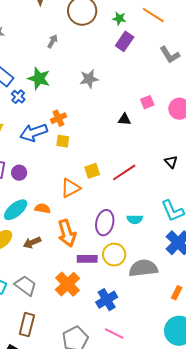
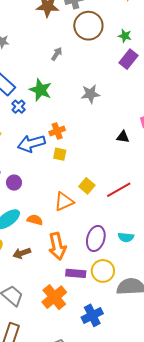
yellow square: (92, 171) -> (87, 186), turned -35

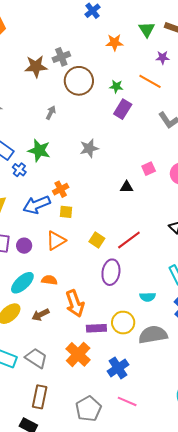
orange triangle: (64, 202) -> (56, 241), moved
cyan semicircle: (126, 237) -> (148, 297), moved
purple ellipse: (96, 238) -> (111, 272), moved

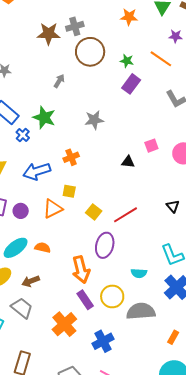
orange cross: (61, 189) -> (71, 157), moved
yellow square: (66, 212) -> (69, 191), moved
orange arrow: (75, 304) -> (81, 270), moved
purple rectangle: (96, 328) -> (85, 300), turned 54
gray trapezoid: (36, 358) -> (22, 308), moved

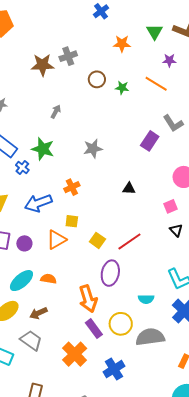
brown circle: (90, 52) -> (97, 79), moved, size x0.6
purple rectangle: (131, 84) -> (150, 141), moved
pink square: (151, 146) -> (170, 206), moved

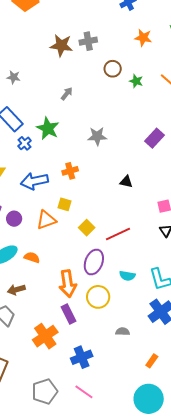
cyan semicircle: (146, 299) -> (127, 276), moved
yellow circle: (121, 324) -> (98, 297), moved
gray semicircle: (150, 337) -> (123, 332), size x0.5

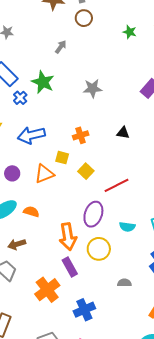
brown circle: (113, 69) -> (84, 18), moved
orange cross: (70, 171) -> (81, 135), moved
yellow square: (87, 228) -> (86, 171), moved

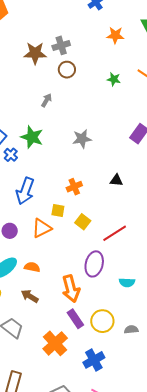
blue arrow: (31, 135) -> (25, 191), turned -52
cyan semicircle: (127, 227) -> (127, 282), moved
brown arrow: (17, 244) -> (30, 296), moved, turned 54
yellow circle: (99, 249) -> (102, 321), moved

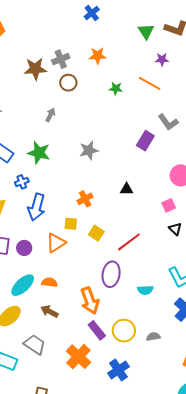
orange star: (115, 35) -> (98, 56), moved
blue cross: (11, 155) -> (22, 182), moved, turned 32

